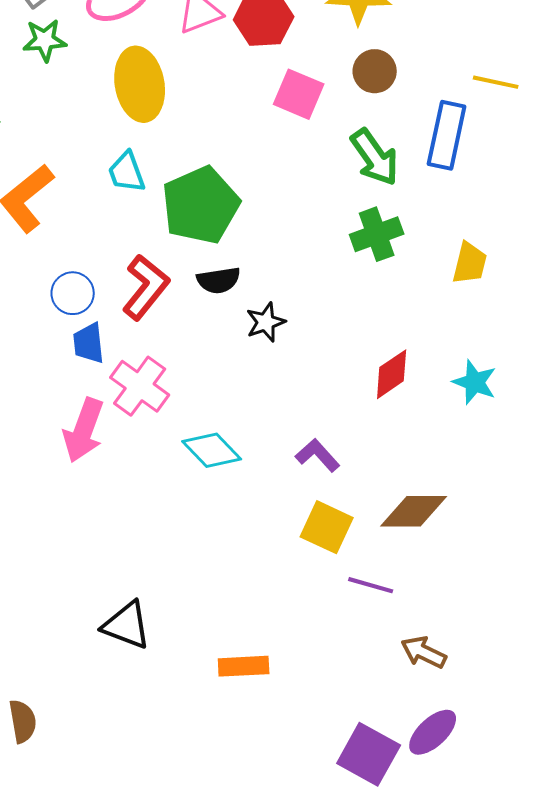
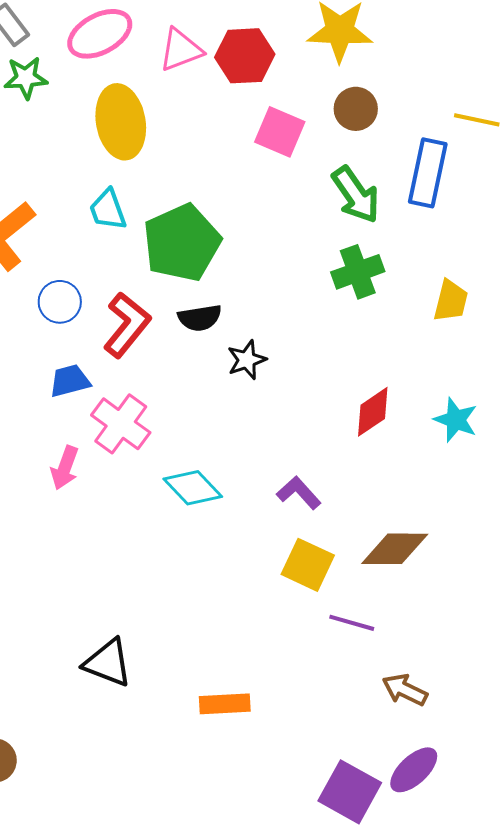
blue circle: (73, 293) -> (60, 302), moved
blue trapezoid: (89, 343) -> (70, 381), turned 81
pink arrow: (84, 430) -> (65, 468), size x0.7

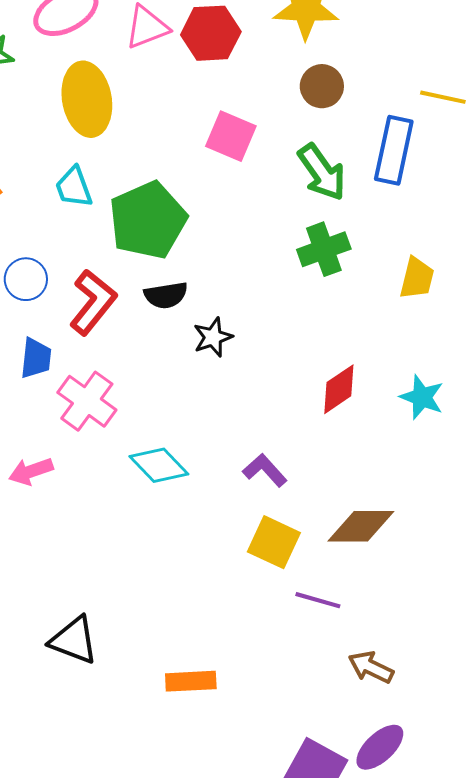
pink square: (280, 132) -> (231, 136), moved
blue trapezoid: (70, 381) -> (36, 358), turned 111
pink arrow: (65, 468) -> (31, 471), moved, turned 51

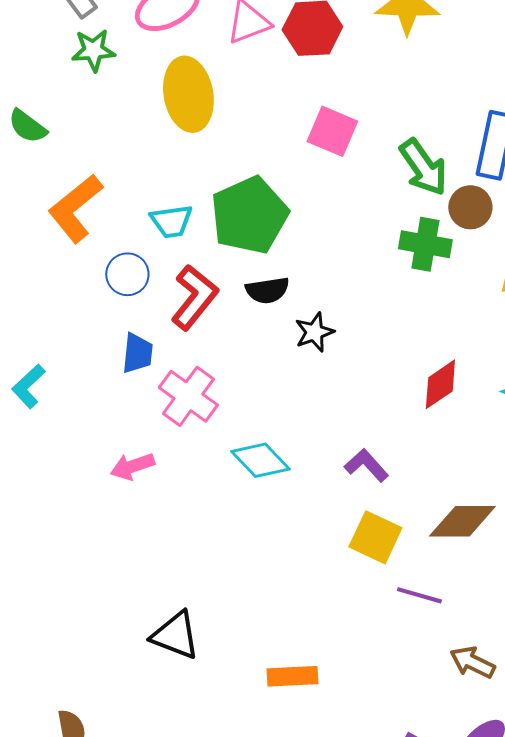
brown circle: (322, 86) -> (470, 207), moved
cyan trapezoid: (74, 187) -> (171, 221), moved, turned -78
green cross: (324, 249) -> (425, 244), turned 30

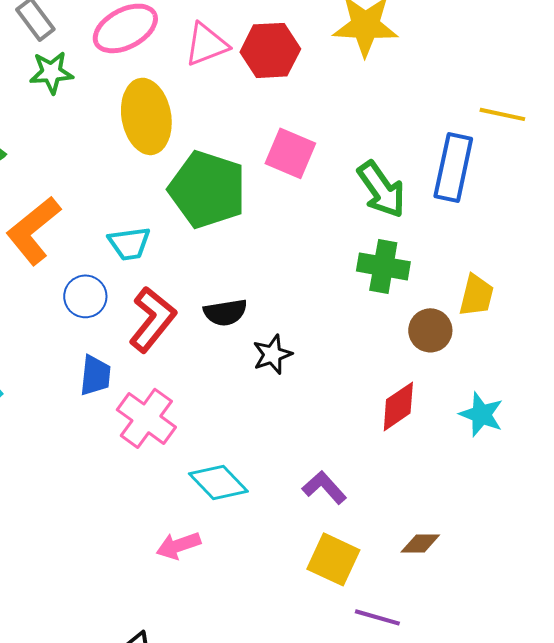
brown circle: (470, 207) -> (430, 330), moved
green pentagon: (249, 215) -> (207, 189), moved, turned -30
pink arrow: (132, 466) -> (178, 545), moved
brown diamond: (462, 521) -> (420, 543), size x0.6

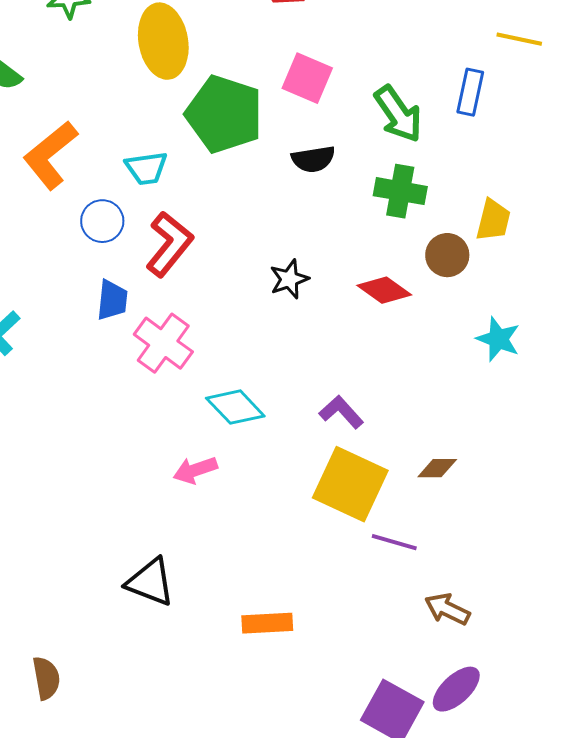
blue rectangle: (453, 167) -> (470, 92), size x0.7
black semicircle: (225, 312) -> (313, 159), moved
red diamond: (398, 406) -> (384, 290), moved, turned 70
yellow square: (333, 559) -> (350, 484), size x1.4

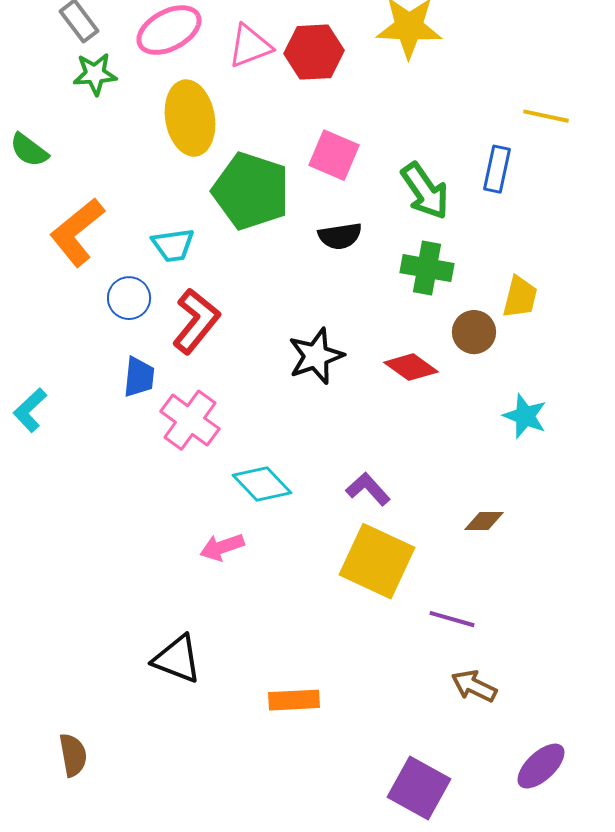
black star: (289, 279) -> (316, 356), size x1.4
brown diamond: (437, 468) -> (484, 521), moved
purple line: (394, 542) -> (452, 619), moved
purple ellipse: (456, 689) -> (541, 766), moved

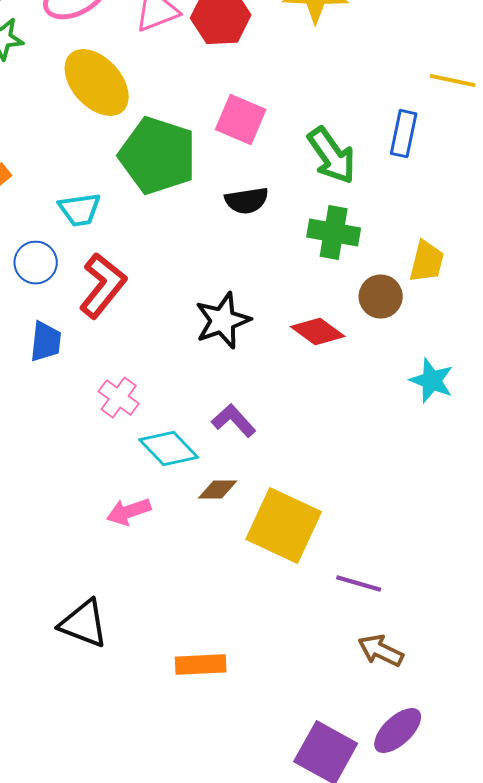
yellow ellipse: (190, 118) -> (97, 83), turned -32
pink cross: (190, 420) -> (119, 398), moved, size x0.7
purple L-shape: (368, 489) -> (234, 421), moved
brown diamond: (484, 521) -> (218, 490), moved
purple ellipse: (541, 766) -> (398, 731), moved

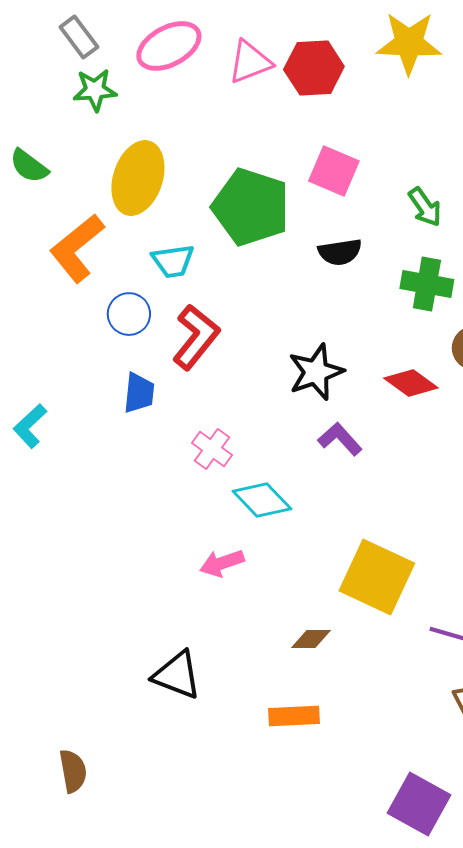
yellow ellipse: (97, 83) -> (138, 178), moved, turned 60
green arrow: (332, 156) -> (425, 207), size x0.7
purple L-shape: (234, 421) -> (340, 439), moved
brown diamond: (218, 490) -> (311, 639), moved

